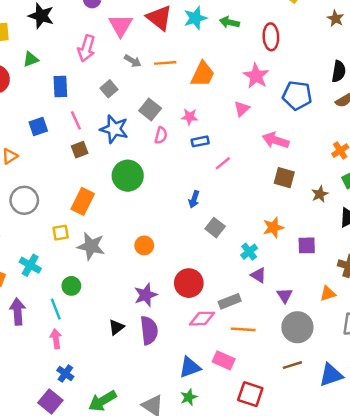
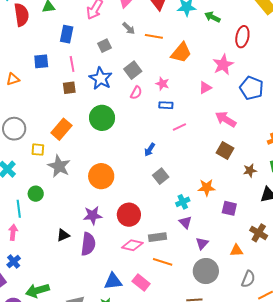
gray circle: (24, 200) -> (14, 129), moved
orange circle: (144, 245) -> (101, 176), size x1.6

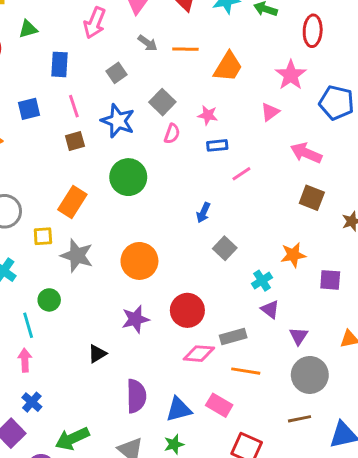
purple semicircle: (88, 244) -> (136, 396), moved

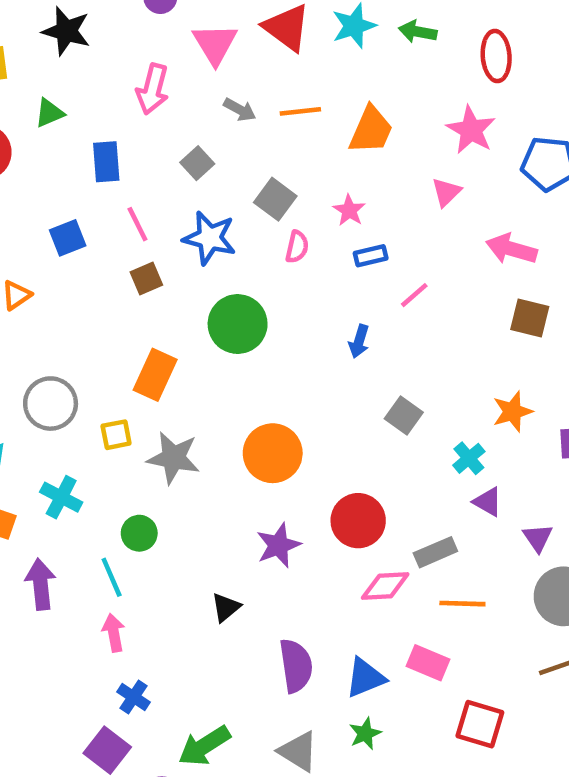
pink star: (208, 115) -> (349, 210), turned 30
blue arrow: (203, 213) -> (359, 341), moved

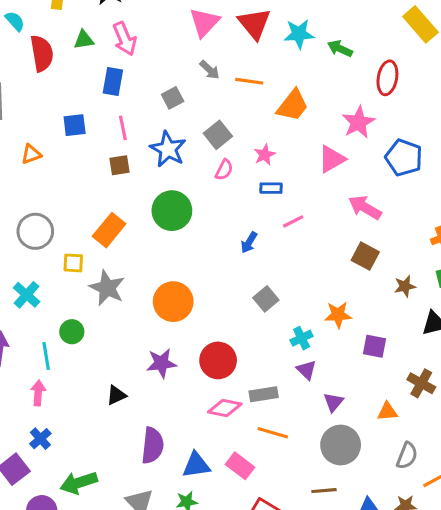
pink arrow: (153, 89) -> (125, 39), moved, turned -52
pink triangle: (446, 192) -> (332, 159), size x1.4

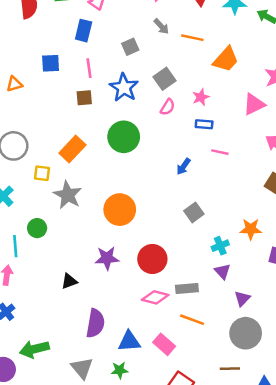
pink line: (293, 221) -> (220, 152), turned 35

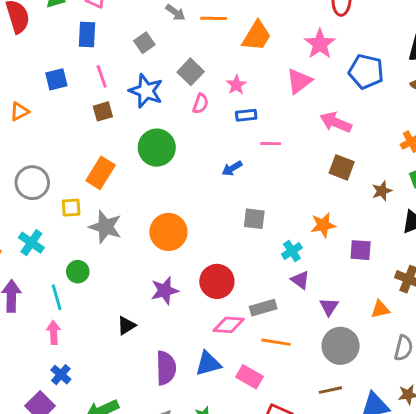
blue arrow: (183, 167) -> (232, 168), turned 35
gray square: (194, 212) -> (254, 219), turned -36
blue triangle: (129, 341) -> (208, 364), moved

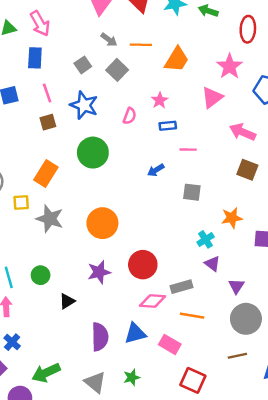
gray square: (191, 72) -> (117, 70), moved
gray square: (254, 219) -> (192, 192), moved
green circle: (78, 272) -> (41, 275), moved

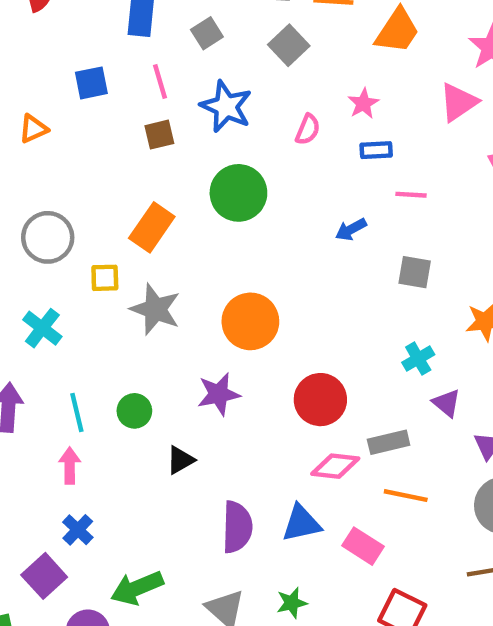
gray square: (83, 65) -> (207, 33), moved
cyan cross: (206, 239) -> (418, 359), moved
purple star: (99, 272) -> (219, 394), moved

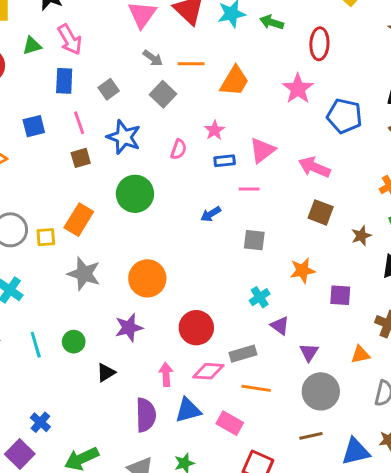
pink triangle: (458, 102) -> (262, 150), moved
yellow square: (105, 278) -> (46, 237), moved
pink arrow: (70, 466) -> (166, 374), moved

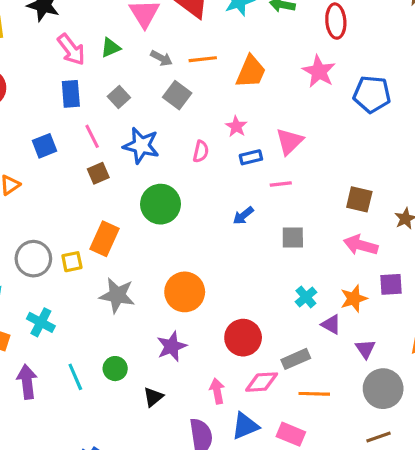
green triangle: (32, 46) -> (111, 48), moved
pink arrow: (314, 167) -> (361, 245), moved
orange star: (303, 270) -> (354, 299), moved

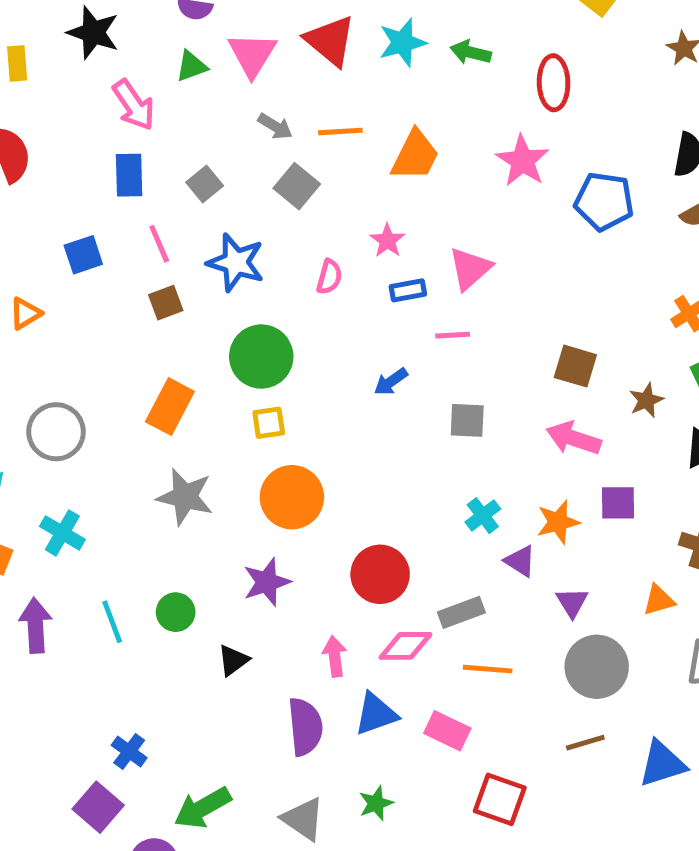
green triangle: (111, 48) -> (191, 66), moved
yellow square: (72, 262) -> (269, 423), moved

